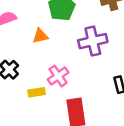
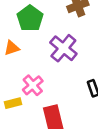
purple cross: (93, 41) -> (63, 48), turned -32

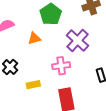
pink cross: (33, 85) -> (61, 66), moved, turned 30

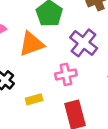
orange triangle: (34, 38) -> (31, 44), size x1.6

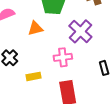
orange triangle: (31, 44) -> (35, 28), size x0.7

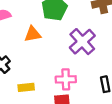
pink cross: (63, 57) -> (66, 79), moved

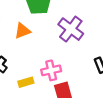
pink cross: (66, 79) -> (51, 70), moved

